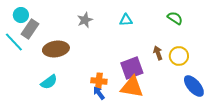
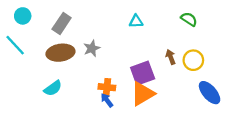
gray star: (85, 20) -> (92, 48), moved
gray rectangle: (30, 29) -> (62, 23), moved
orange triangle: (132, 87) -> (143, 94), turned -40

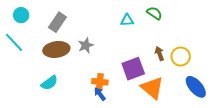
green semicircle: (189, 19) -> (154, 13), moved
orange triangle: (143, 94) -> (152, 88), moved, turned -50

